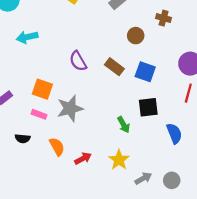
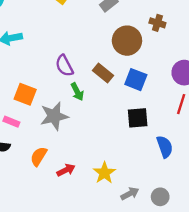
brown circle: (136, 36) -> (127, 41), size x1.6
pink rectangle: (39, 114) -> (11, 122), moved
green arrow: (124, 125) -> (77, 92), moved
orange semicircle: (57, 147) -> (39, 156), turned -120

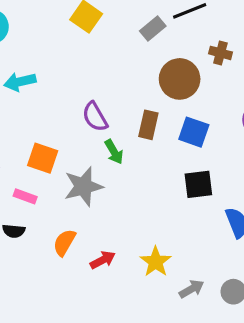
brown rectangle: (103, 73) -> (148, 125), turned 66

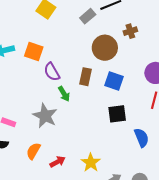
brown cross: (220, 53) -> (130, 31), turned -32
orange square: (43, 158) -> (34, 52), moved
gray star: (83, 186) -> (45, 116), turned -30

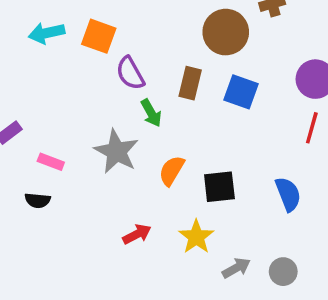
black square: (117, 114) -> (219, 187), moved
orange semicircle: (33, 151) -> (172, 171), moved

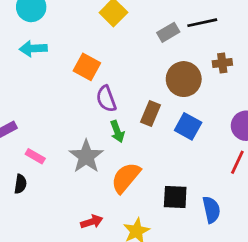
cyan arrow: (46, 33) -> (33, 49), moved
orange semicircle: (172, 171) -> (126, 178), size x1.4
black square: (219, 187) -> (175, 197), moved
black semicircle: (38, 200) -> (20, 184), turned -96

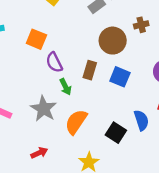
black square: (175, 197) -> (116, 133), turned 36
blue semicircle: (211, 210) -> (141, 120), moved
red arrow: (92, 222) -> (39, 153), moved

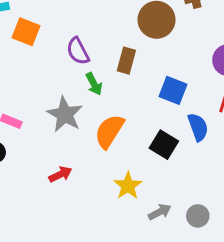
orange square: (36, 39) -> (26, 32), moved
blue square: (120, 77) -> (173, 90), moved

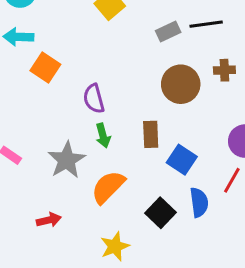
brown rectangle: (126, 61) -> (151, 134), moved, turned -30

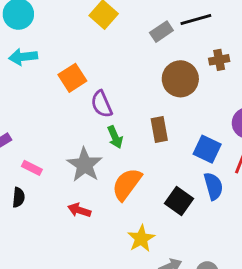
orange square: (45, 67) -> (72, 78), moved, turned 32
blue square: (182, 160) -> (207, 149), moved
red arrow: (49, 220) -> (79, 210), moved, turned -140

